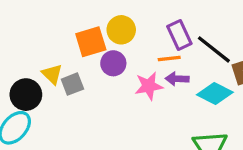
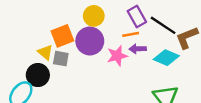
orange square: (91, 42) -> (62, 36), moved
purple circle: (113, 63) -> (90, 41), size x1.5
gray square: (72, 84) -> (61, 59), turned 35
black circle: (26, 95) -> (38, 75), moved

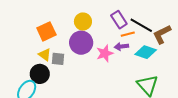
orange line: (131, 34) -> (128, 34), moved
orange square: (62, 36) -> (46, 31), moved

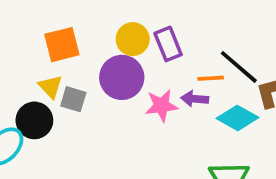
purple rectangle: (119, 20) -> (168, 44), moved

